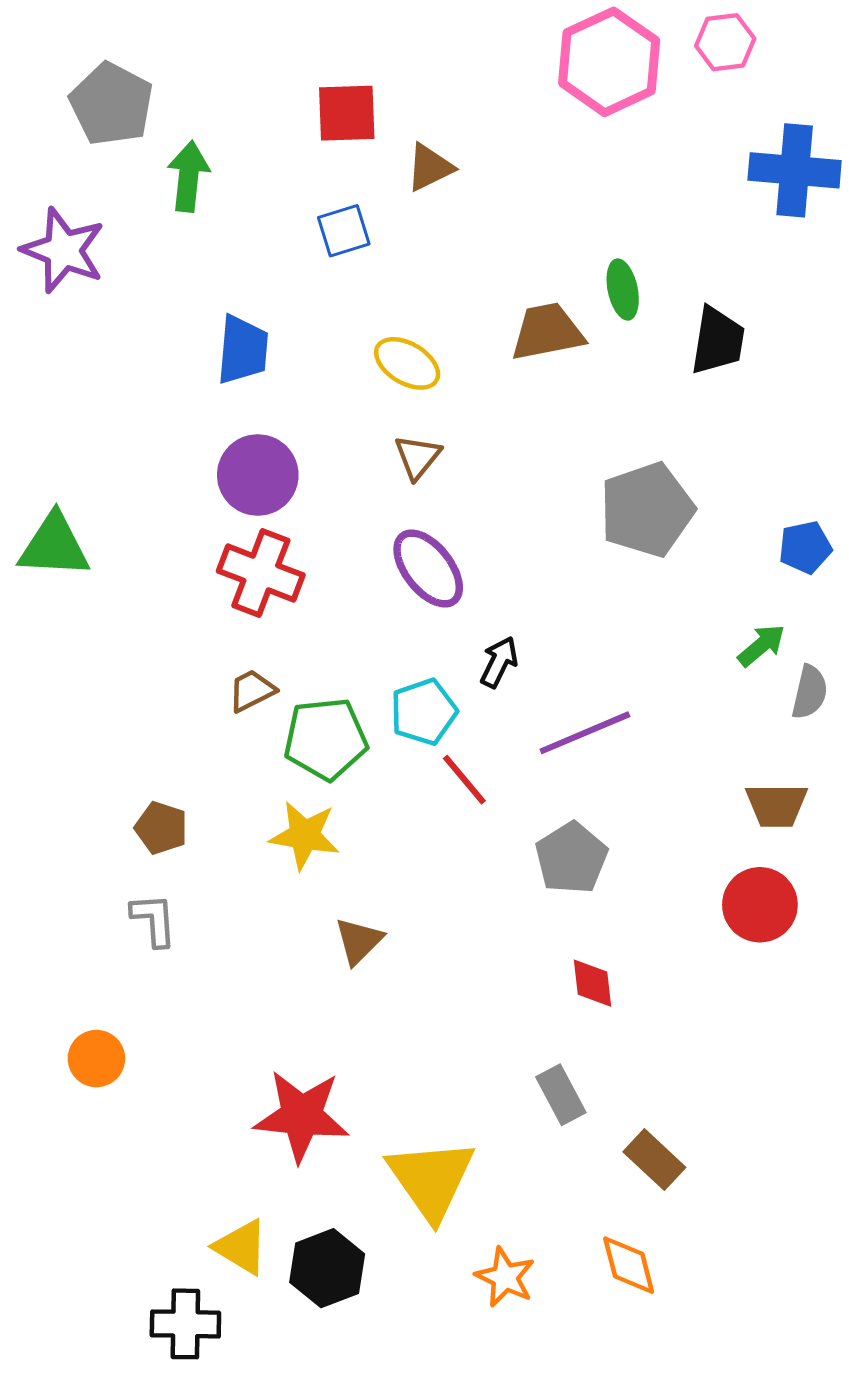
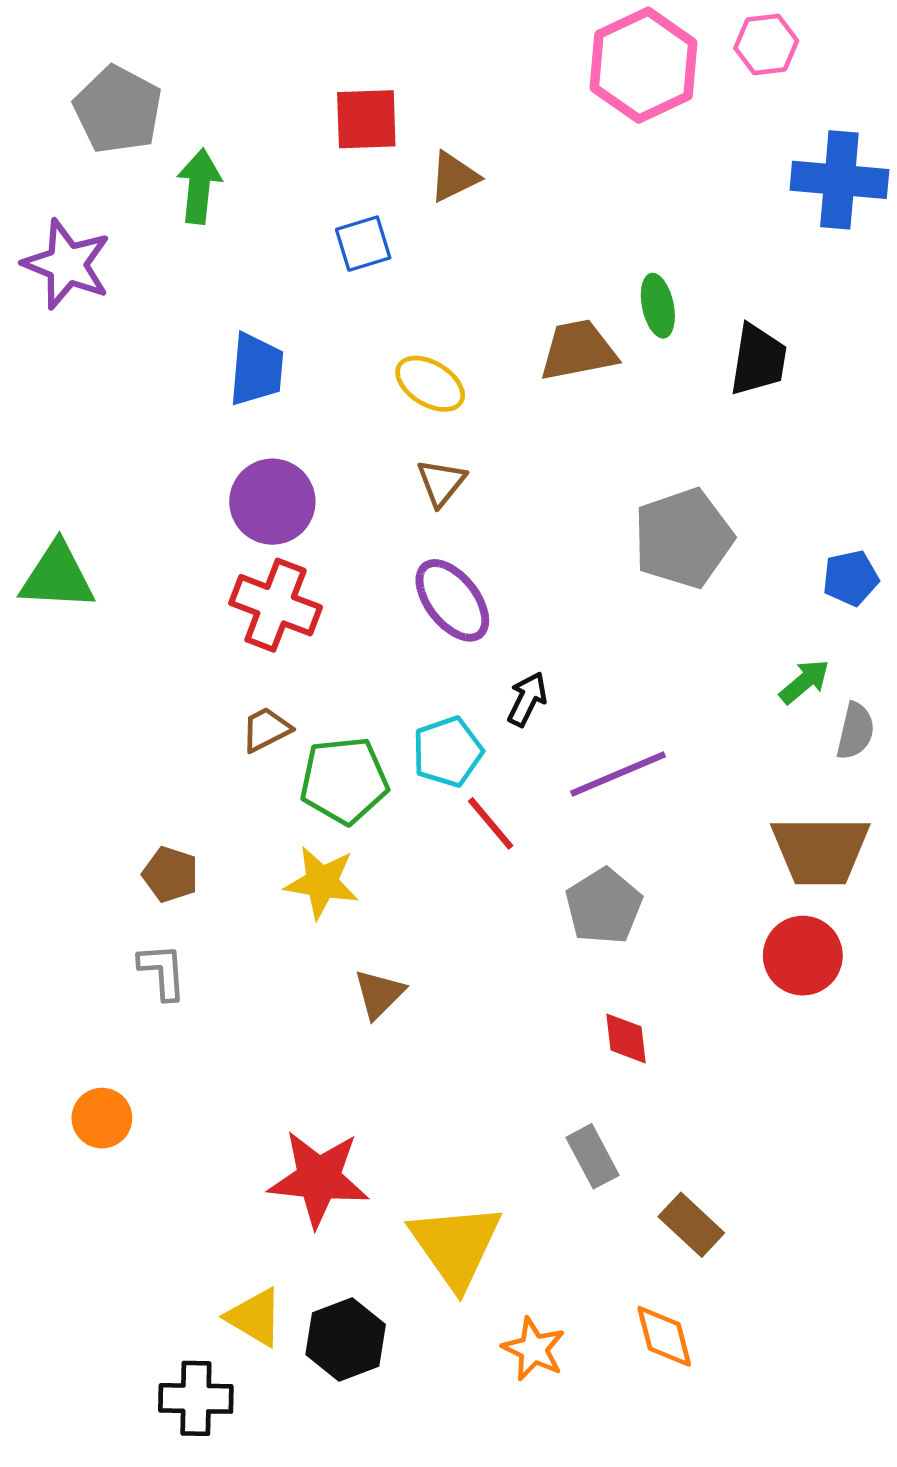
brown trapezoid: (776, 805) -> (820, 850), size x1.5

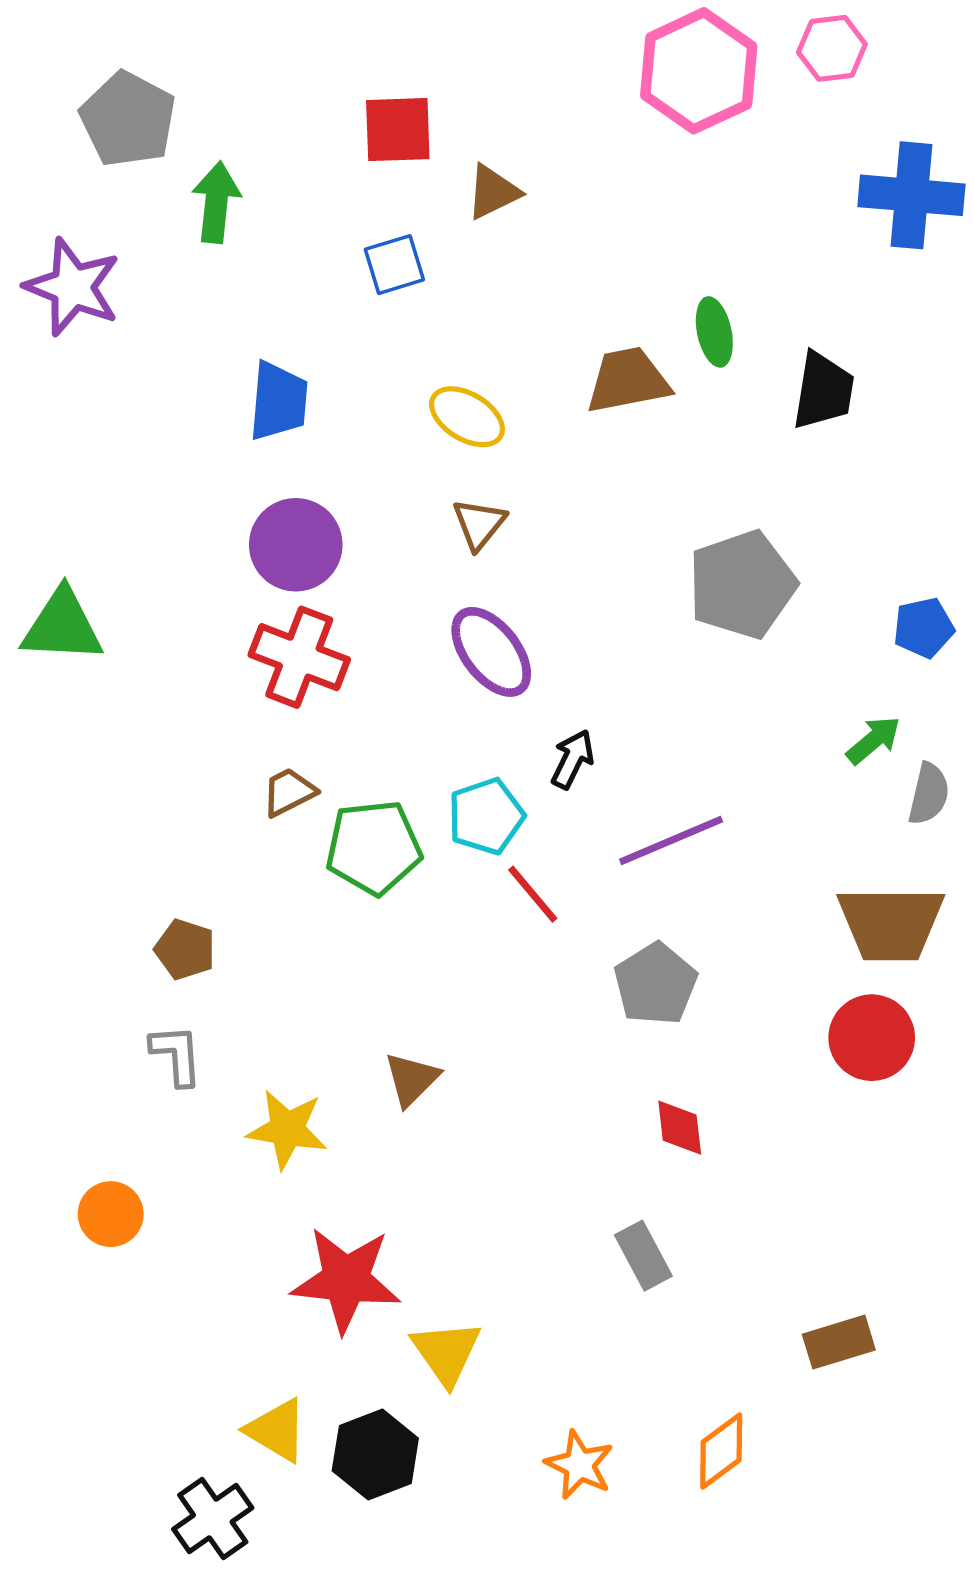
yellow star: (322, 882) -> (287, 1129), moved
brown rectangle: (691, 1225) -> (839, 1342), moved, turned -60
yellow triangle: (456, 1246) -> (446, 1352), moved, size x0.7
orange diamond: (664, 1336) -> (721, 1451), turned 68
black cross: (196, 1398) -> (213, 1518), turned -36

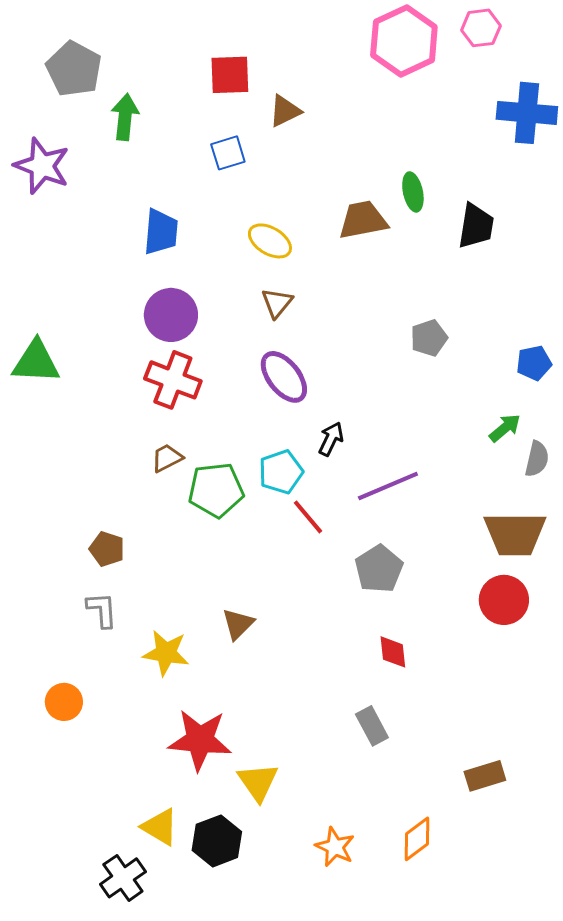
gray pentagon: (742, 585) -> (429, 338), size x0.6

